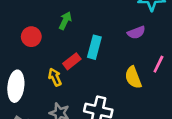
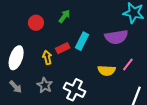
purple semicircle: (136, 32) -> (116, 37), size x1.6
yellow semicircle: (133, 77) -> (107, 70), turned -78

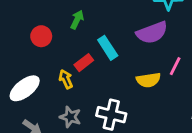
cyan rectangle: (82, 41) -> (108, 48), turned -48
white ellipse: (16, 58) -> (25, 88), turned 45

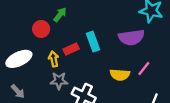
green arrow: (77, 20) -> (60, 15), moved
red circle: (41, 36) -> (41, 29), moved
gray star: (70, 117) -> (59, 81), moved, turned -30

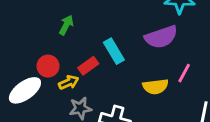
red circle: (41, 29) -> (48, 66), moved
yellow arrow: (54, 59) -> (69, 82), turned 88

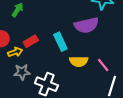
cyan rectangle: (114, 51) -> (60, 42), moved
pink line: (184, 73) -> (103, 65), moved, turned -72

